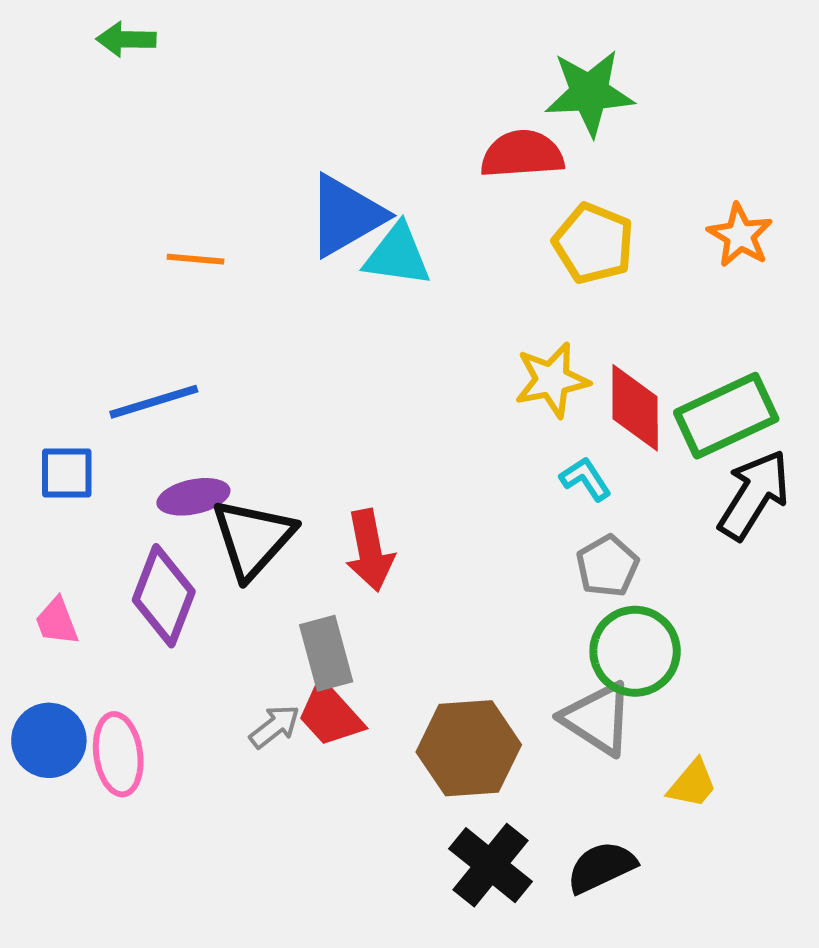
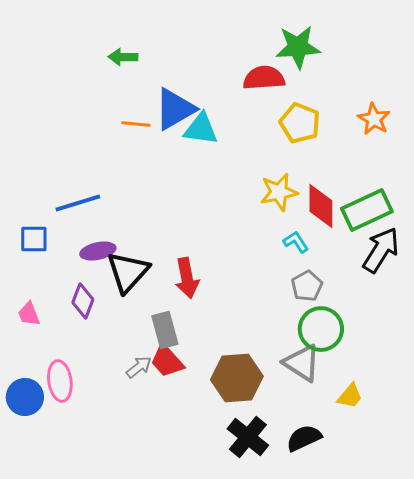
green arrow: (126, 39) -> (123, 57), moved
orange line: (195, 259) -> (136, 124), moved
purple diamond: (164, 596) -> (83, 301), size x0.7
blue circle: (49, 740) -> (25, 397), moved

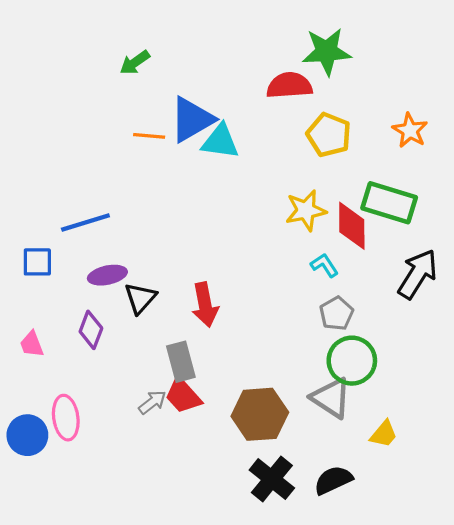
green arrow: (123, 57) -> (135, 62), turned -36
green rectangle: (367, 210) -> (389, 203), moved, turned 42
black triangle: (128, 272) -> (140, 298), size x0.7

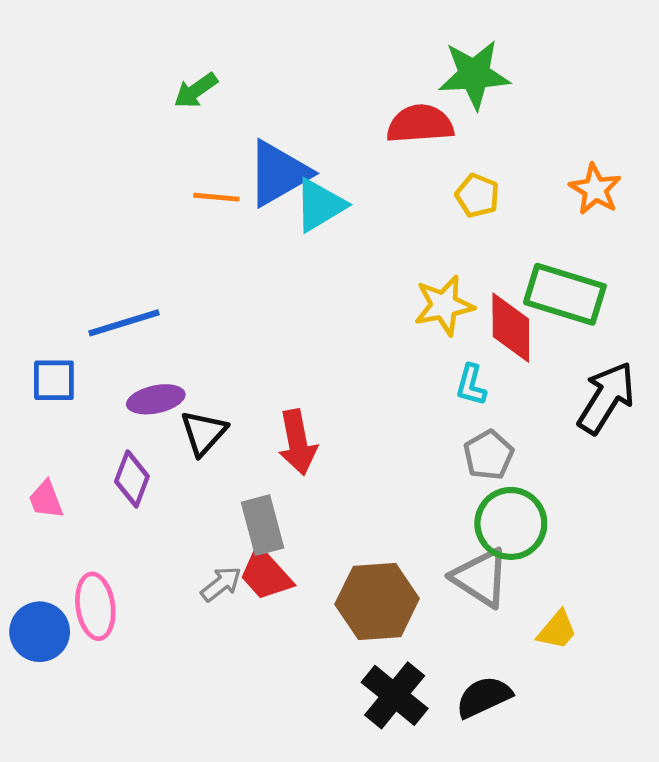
yellow pentagon: (329, 135) -> (477, 196), size x0.7
cyan triangle: (220, 141) -> (320, 205), turned -39
cyan L-shape: (324, 265) -> (471, 385), turned -132

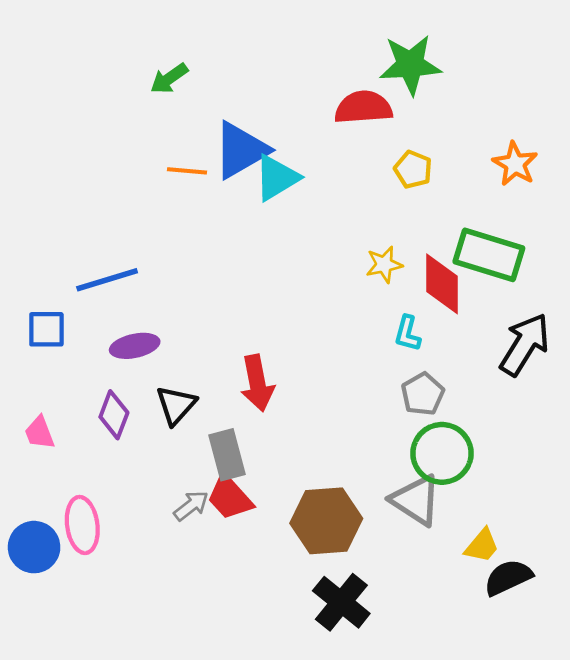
yellow star: (444, 305) -> (384, 265), size x0.7
black triangle: (204, 433) -> (176, 405), moved
black semicircle: (484, 697) -> (508, 577), moved

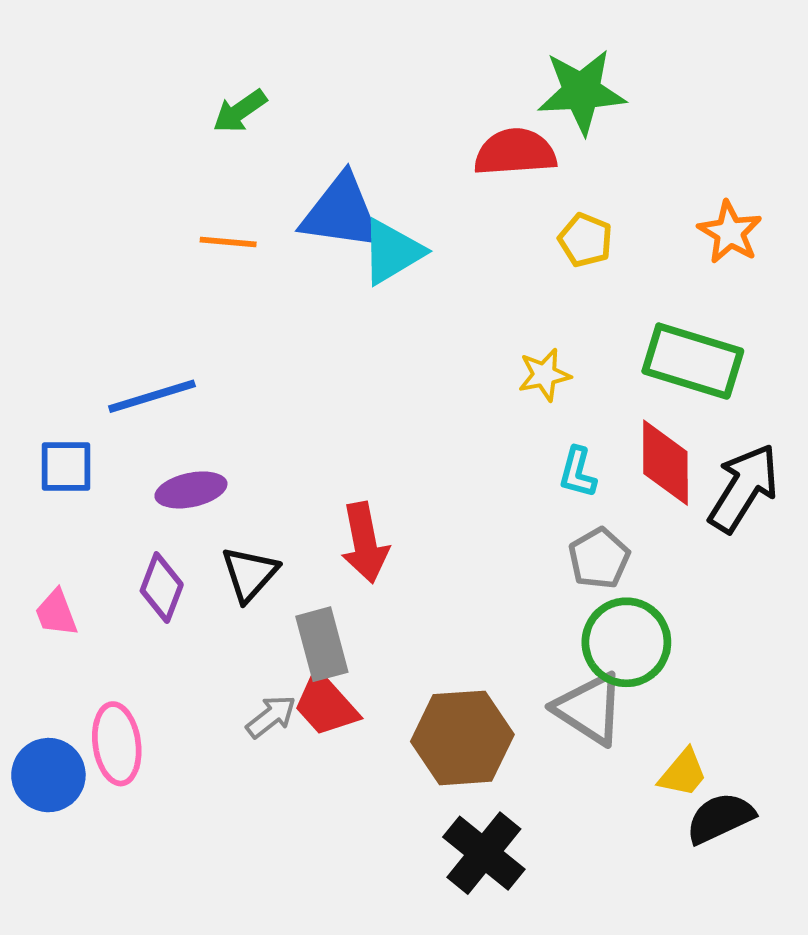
blue triangle: (241, 150) -> (341, 213), turned 38
orange line: (187, 171) -> (228, 242), moved
red diamond: (442, 284) -> (665, 463), moved

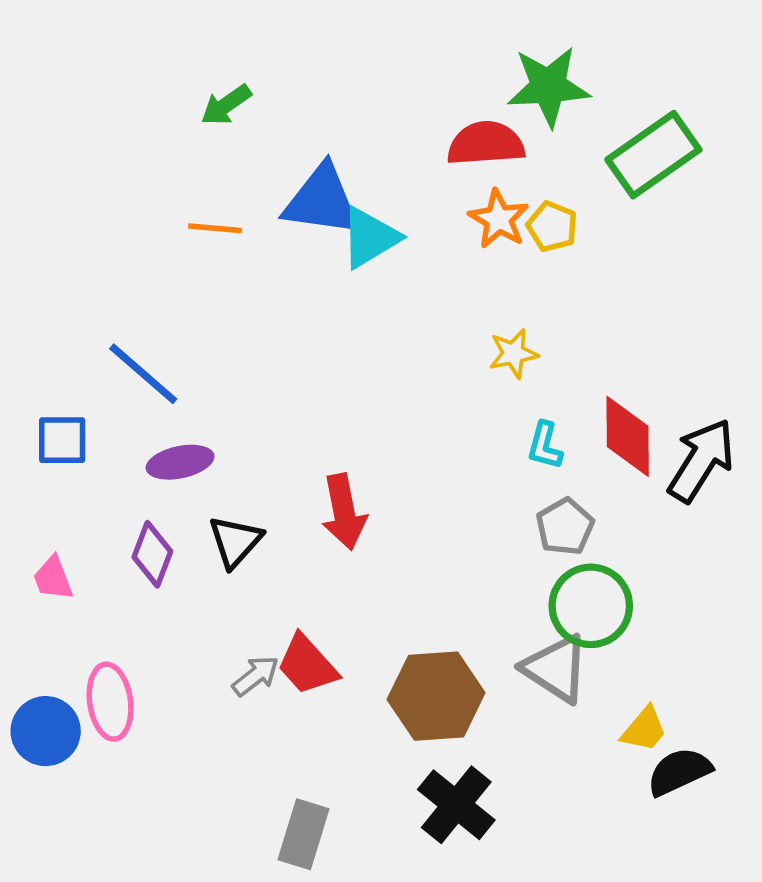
orange star: (730, 232) -> (499, 219), moved
green rectangle: (693, 361) -> (653, 155), moved, turned -52
blue line: (152, 396) -> (143, 374), turned 58
gray rectangle: (322, 644) -> (303, 834), moved, turned 32

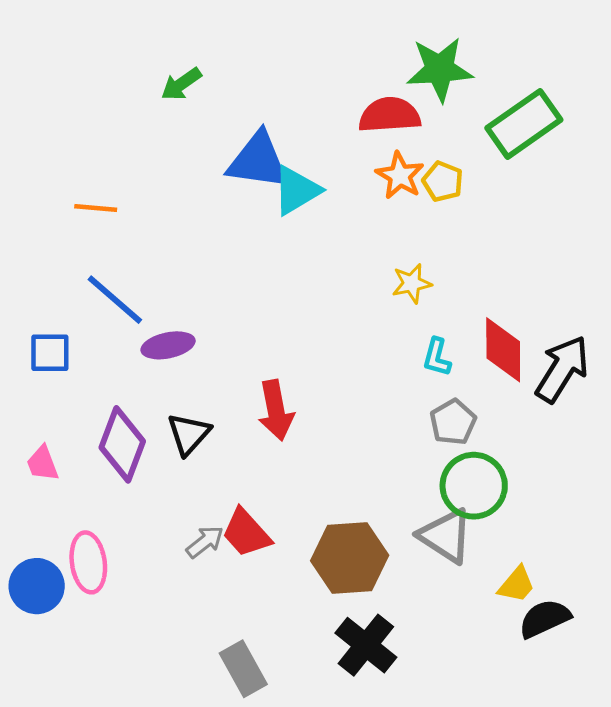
orange line: (215, 228) -> (96, 208), moved
purple ellipse: (180, 462) -> (168, 345), moved
purple diamond: (152, 554) -> (122, 444), size x1.4
gray rectangle: (303, 834) -> (243, 669), turned -46

